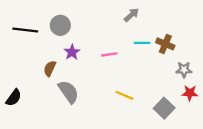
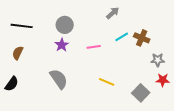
gray circle: (60, 25) -> (65, 25), moved
cyan line: (142, 43) -> (122, 37), turned -32
brown semicircle: (50, 68) -> (18, 53), moved

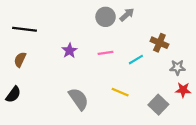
gray circle: (65, 25) -> (106, 17), moved
cyan line: (122, 37) -> (136, 60), moved
gray semicircle: (59, 79) -> (79, 99), moved

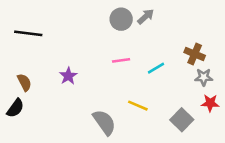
brown cross: (159, 43) -> (195, 54), moved
purple star: (70, 51) -> (68, 76), moved
brown semicircle: (20, 60) -> (24, 82), moved, turned 128
gray semicircle: (79, 99) -> (104, 122), moved

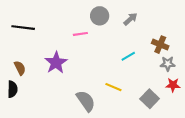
gray arrow: (146, 17) -> (130, 19), moved
pink line: (121, 60) -> (80, 34), moved
purple star: (68, 76) -> (56, 63), size x1.5
black semicircle: (15, 108) -> (12, 89), turned -35

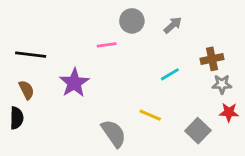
black line: (23, 28) -> (31, 55), moved
brown cross: (160, 45) -> (212, 59), turned -35

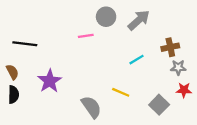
gray arrow: (173, 25) -> (139, 20), size x1.5
purple star: (74, 83) -> (50, 81), moved
brown semicircle: (26, 90) -> (12, 72), moved

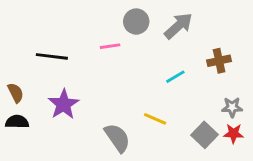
black line: (25, 44) -> (52, 56), moved
gray star: (178, 67) -> (232, 107), moved
red star: (184, 90) -> (234, 133), moved
black semicircle: (14, 95) -> (17, 122), turned -90

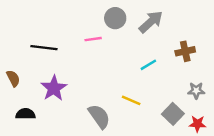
black semicircle: (17, 122) -> (26, 114), moved
red star: (234, 133) -> (197, 124), moved

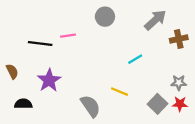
gray arrow: (151, 22) -> (155, 20), moved
pink line: (93, 39) -> (68, 36), moved
brown cross: (185, 51) -> (179, 39), moved
red star: (197, 124) -> (180, 104), moved

